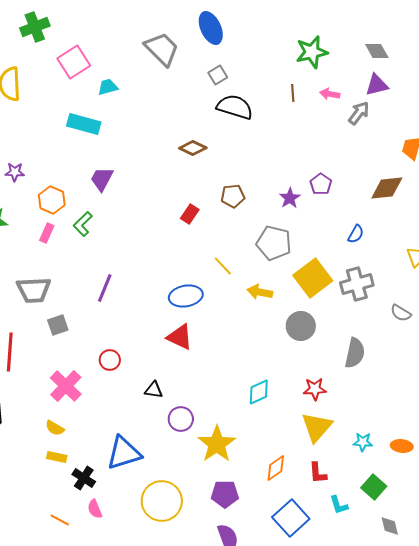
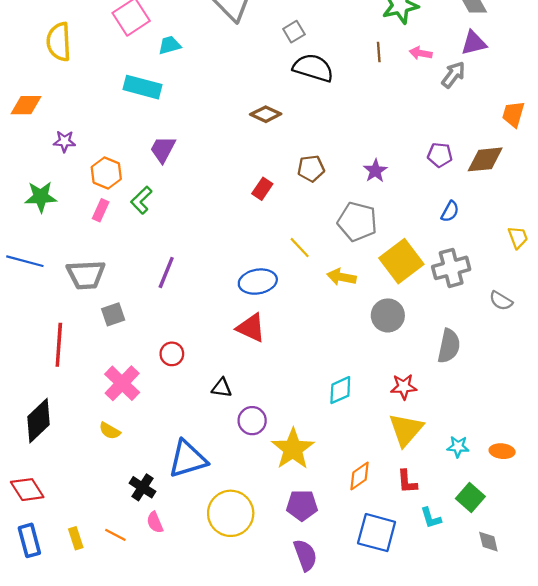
purple pentagon: (321, 184) -> (440, 155), moved, turned -30
yellow rectangle: (57, 457) -> (76, 538), moved, turned 60
blue square: (291, 518) -> (377, 533), turned -33

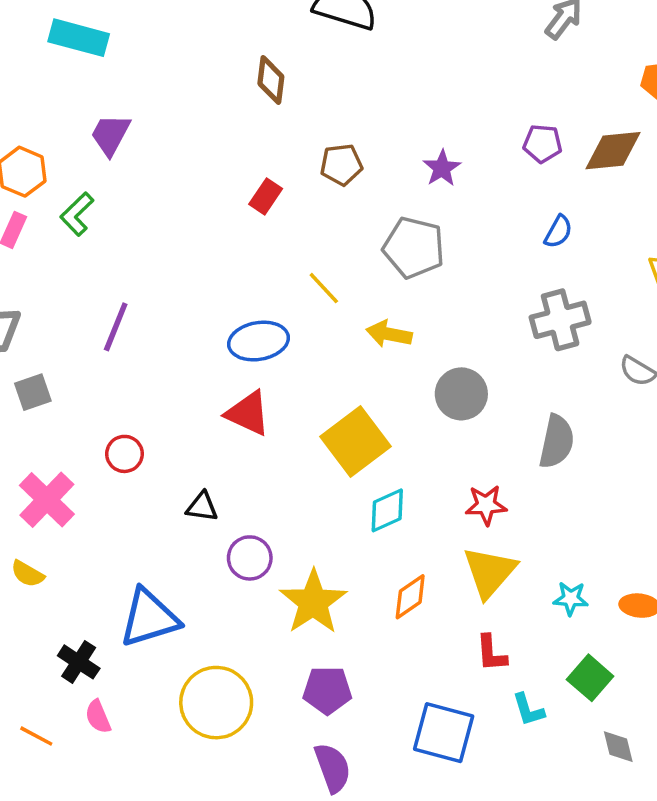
brown diamond: (266, 114) -> (271, 80), turned 72
yellow square: (401, 261) -> (356, 442), moved
orange diamond: (360, 476) -> (410, 597), moved

